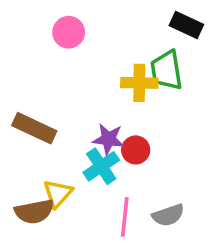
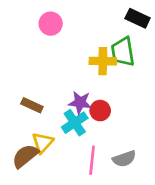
brown rectangle: (34, 128) -> (32, 105), moved, size x0.7
brown semicircle: (34, 212) -> (25, 156), turned 152

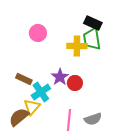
black rectangle: (138, 18) -> (93, 23), moved
pink circle: (51, 24) -> (38, 33), moved
purple star: (80, 103) -> (60, 77), turned 30
cyan cross: (75, 123) -> (41, 92), moved

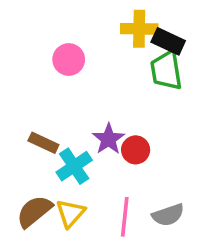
yellow cross: (77, 46) -> (139, 29), moved
yellow triangle: (32, 107) -> (71, 213), moved

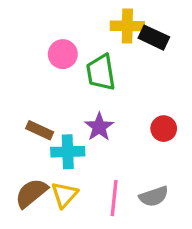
green trapezoid: (166, 70) -> (101, 72), moved
red circle: (136, 150) -> (164, 129), moved
cyan cross: (74, 166) -> (68, 152), turned 32

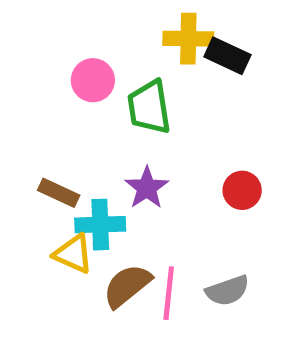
brown semicircle: (31, 193) -> (127, 286), moved
yellow triangle: (64, 195) -> (73, 254), moved, turned -48

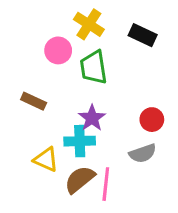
yellow cross: (188, 39) -> (89, 24), moved, turned 32
brown rectangle: (59, 193) -> (34, 101), moved
cyan cross: (100, 225) -> (80, 141), moved
gray semicircle: (227, 291) -> (143, 153), moved

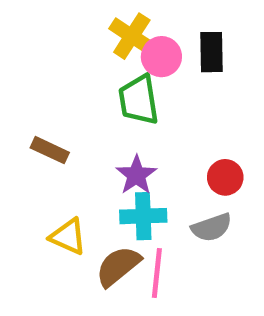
black rectangle: (143, 35) -> (212, 52), turned 64
pink circle: (58, 50) -> (161, 57), moved
cyan cross: (80, 141) -> (143, 216), moved

